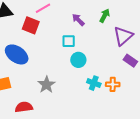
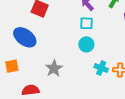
cyan square: (69, 41) -> (86, 23), moved

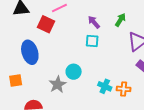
blue ellipse: (25, 37) -> (30, 52), turned 35
cyan circle: (86, 44) -> (74, 72), moved

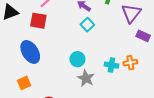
cyan square: (92, 41) -> (87, 25), turned -32
gray star: (58, 85) -> (86, 78), moved

